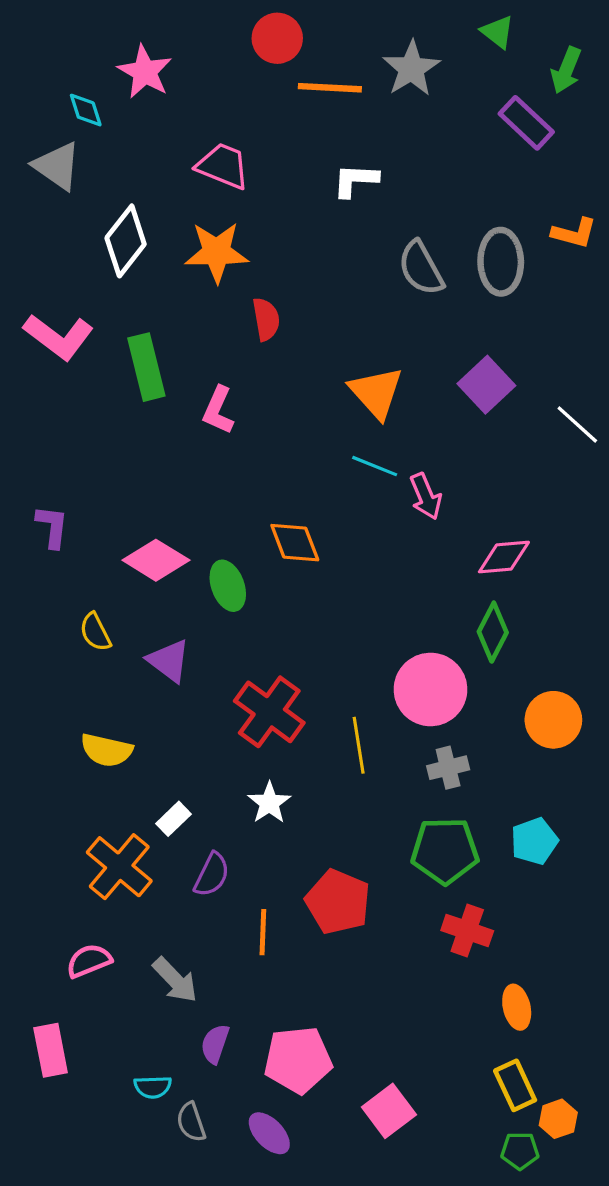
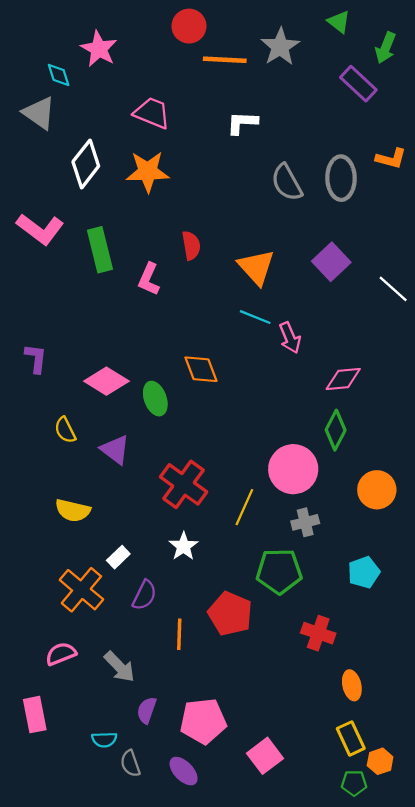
red semicircle: (266, 319) -> (191, 245), moved
yellow line: (359, 745) -> (244, 507), turned 33
green pentagon: (445, 851) -> (279, 571), moved

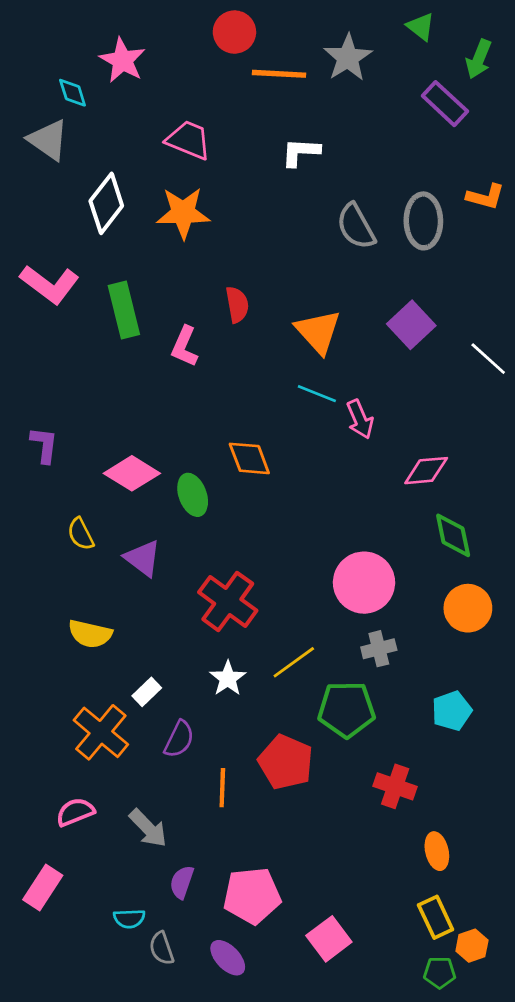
green diamond: (336, 430) -> (453, 535), moved, turned -39
yellow line: (244, 507) -> (294, 662), moved, turned 30
pink rectangle: (35, 715) -> (43, 888), turned 44

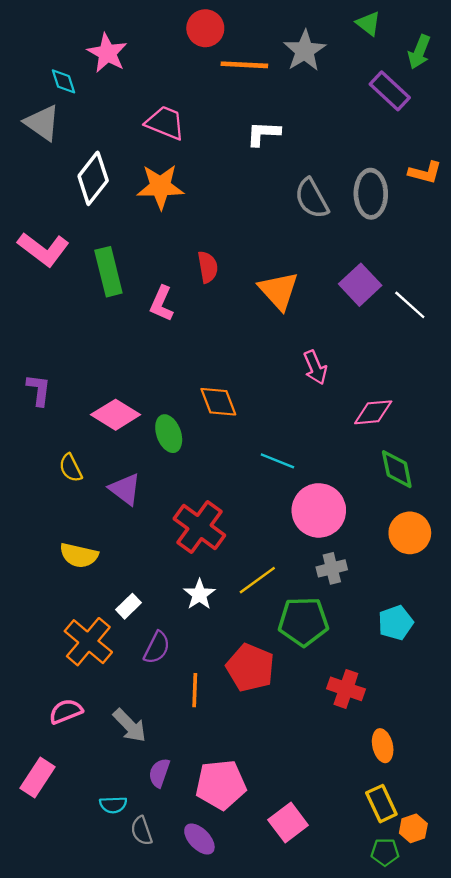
white line: (488, 359) -> (410, 305), moved
cyan line: (317, 394) -> (277, 461), moved

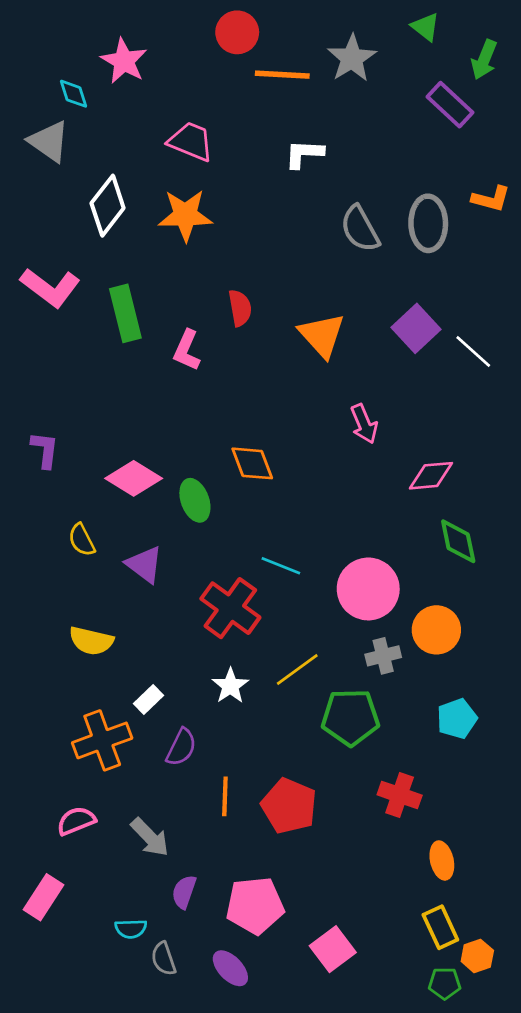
cyan line: (277, 461) -> (281, 566), moved
orange circle: (410, 533) -> (436, 630), moved
orange cross: (88, 642) -> (102, 740), turned 30
red pentagon: (250, 668) -> (289, 806), moved

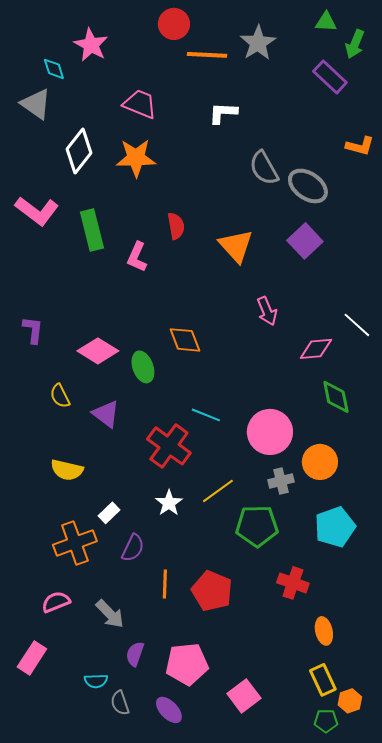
green triangle: (425, 27) -> (326, 22), moved, turned -35
gray ellipse: (428, 223) -> (308, 186), moved, turned -54
white line: (473, 352) -> (357, 325), moved
cyan pentagon: (457, 719) -> (335, 527), size x1.4

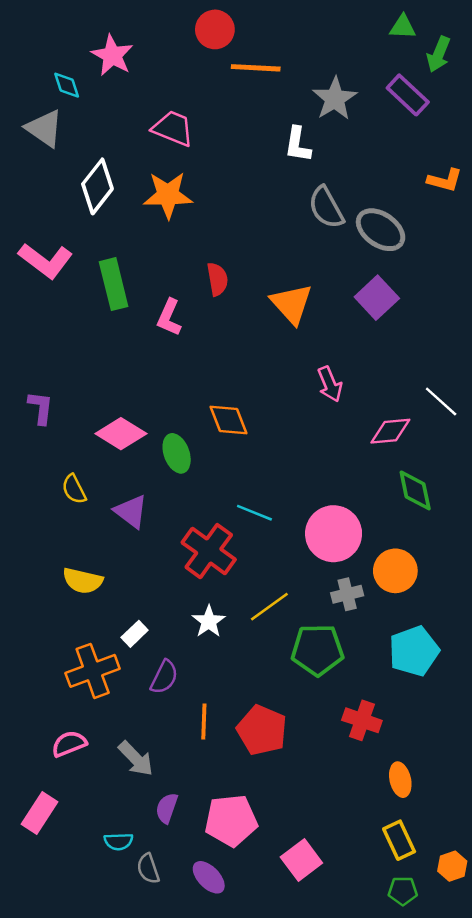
gray star: (258, 43) -> (335, 99), moved
white L-shape: (223, 113) -> (298, 144), moved, turned -84
orange hexagon: (350, 701) -> (452, 866), moved

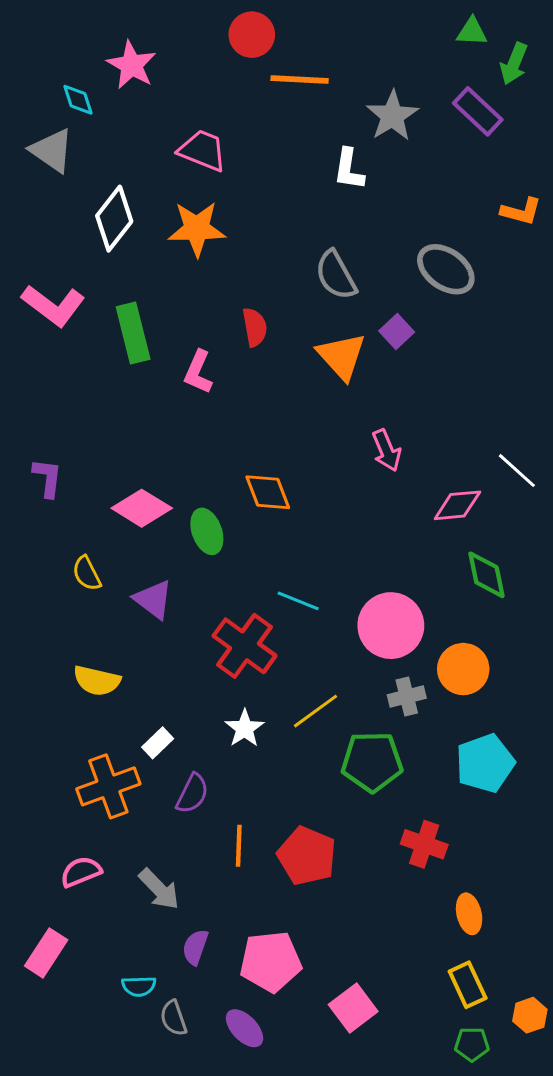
gray semicircle: (326, 207) -> (336, 275), moved
purple square: (377, 298) -> (397, 332), moved, size x0.7

